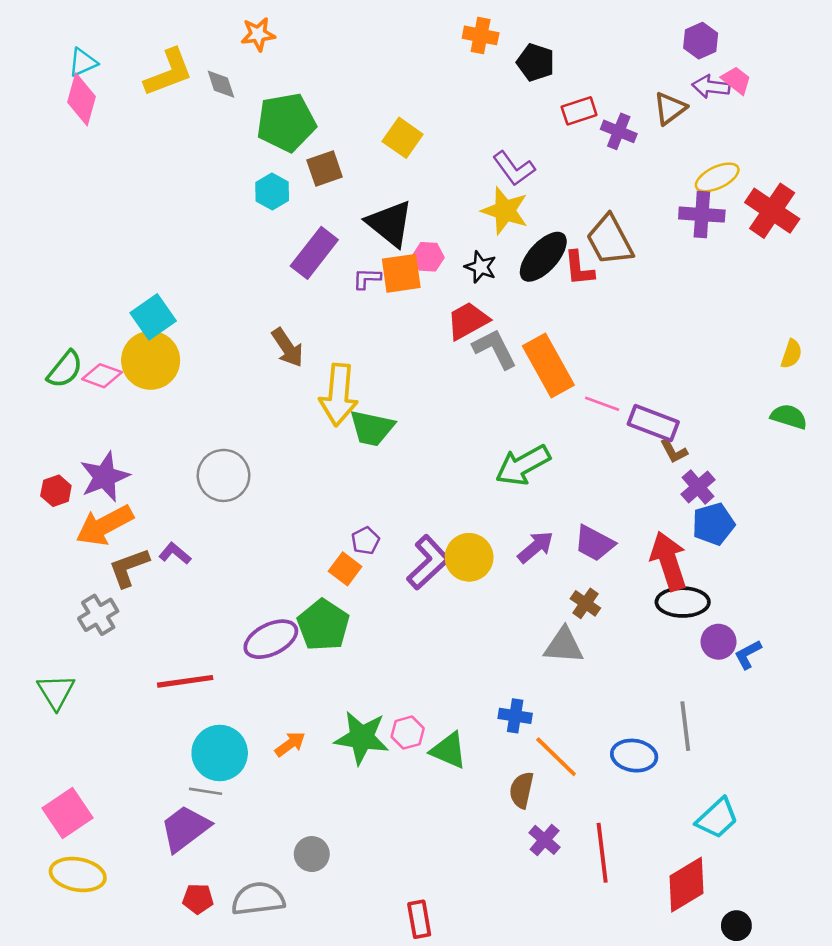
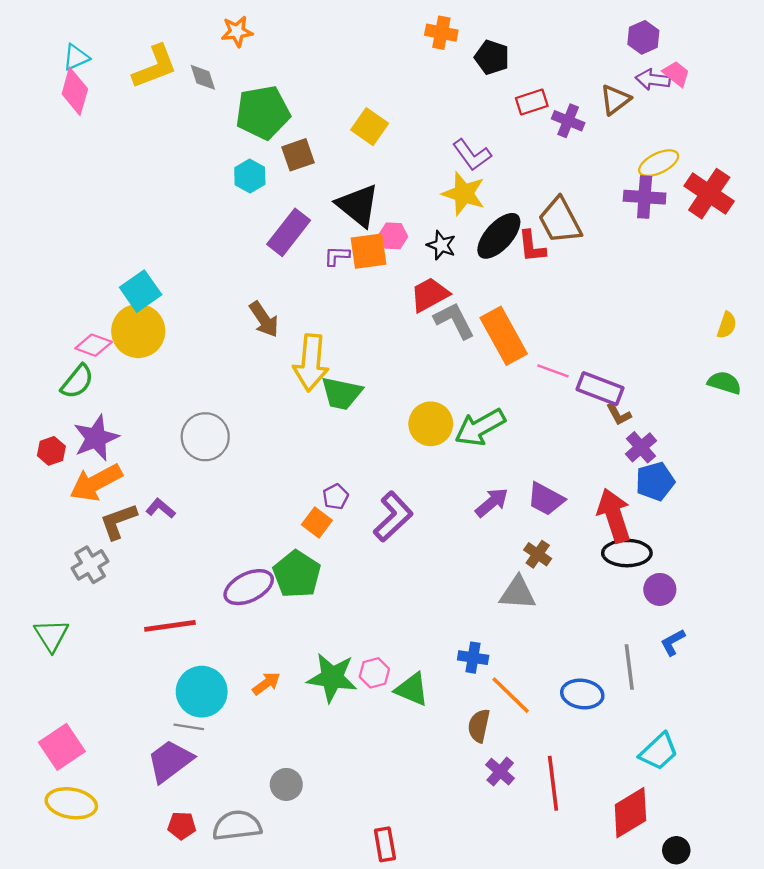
green semicircle: (65, 369) -> (77, 382), moved
yellow circle: (469, 557) -> (431, 424), moved
blue L-shape: (748, 655) -> (673, 642), moved

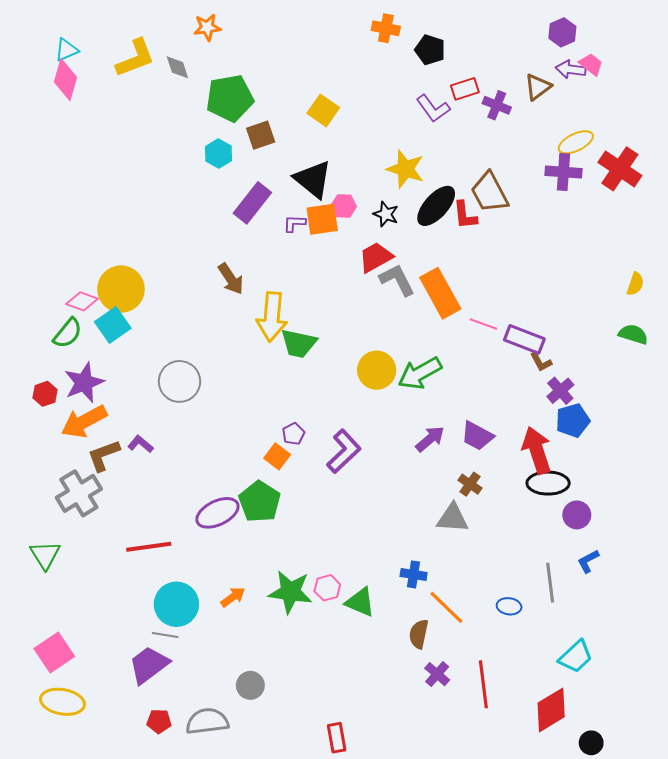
purple L-shape: (472, 155) -> (433, 108), moved
cyan square: (141, 291) -> (113, 325), moved
gray cross: (90, 565) -> (79, 493), size x1.4
blue ellipse: (582, 694) -> (509, 606), size x0.7

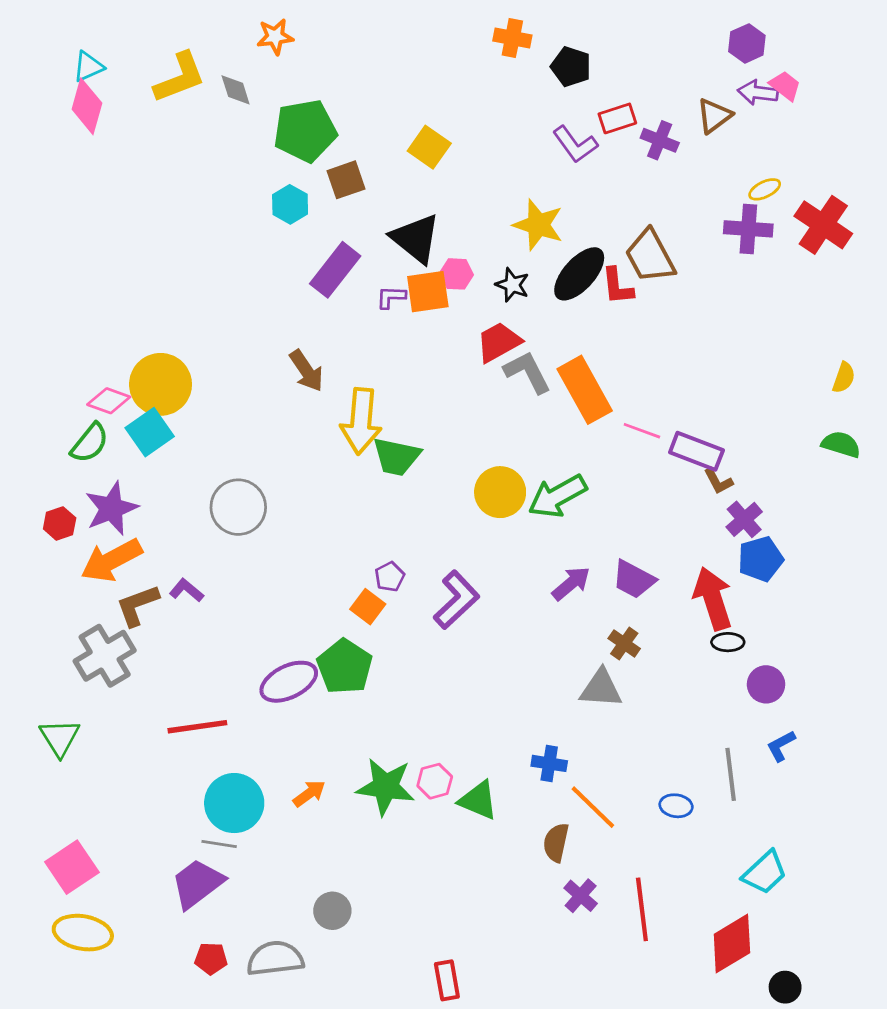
yellow ellipse: (576, 142) -> (765, 189), size x0.7
black ellipse: (548, 483) -> (728, 642), size x0.6

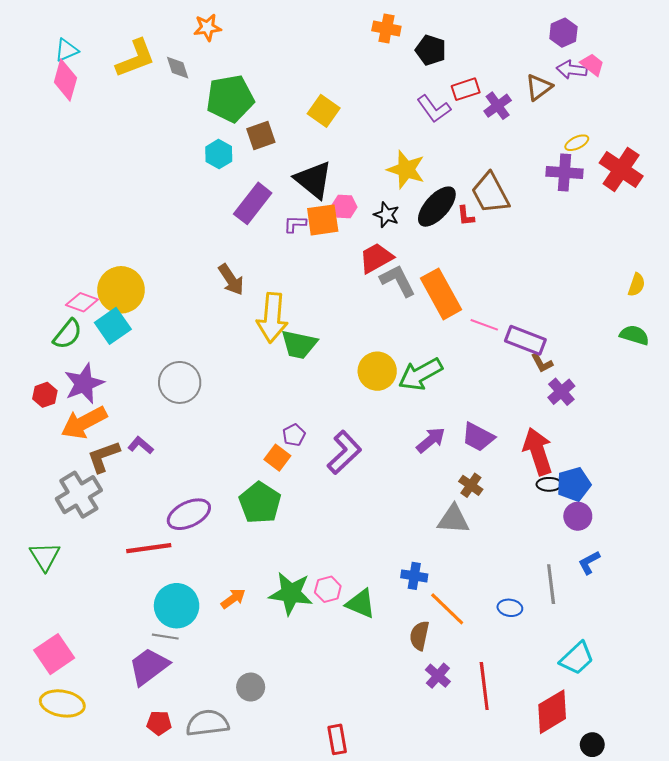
purple cross: (660, 140) -> (498, 106), turned 32
red L-shape: (617, 286) -> (466, 216), size x0.7
blue pentagon: (761, 559) -> (574, 484), moved
purple ellipse: (289, 682) -> (189, 514), moved

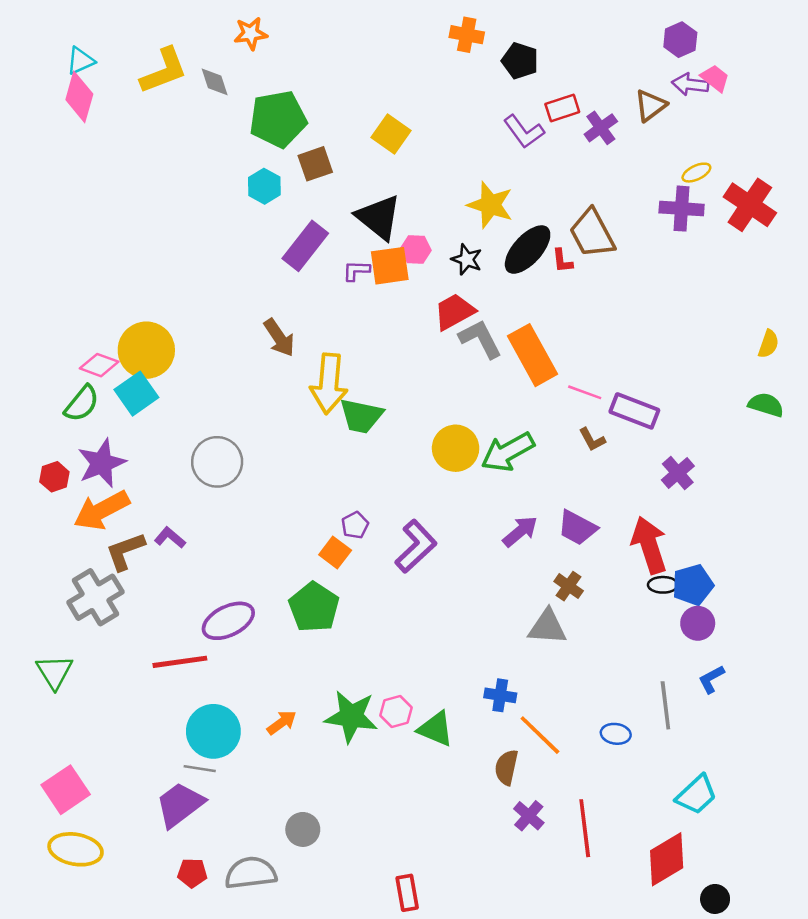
brown L-shape: (542, 363) -> (592, 440), moved

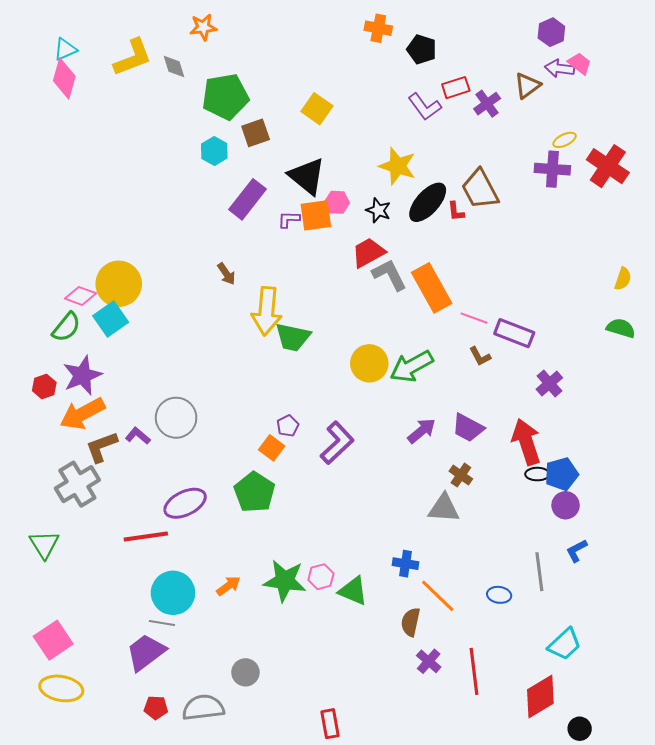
brown arrow: (279, 338) -> (226, 274), size x0.7
gray circle: (217, 462) -> (176, 418), moved

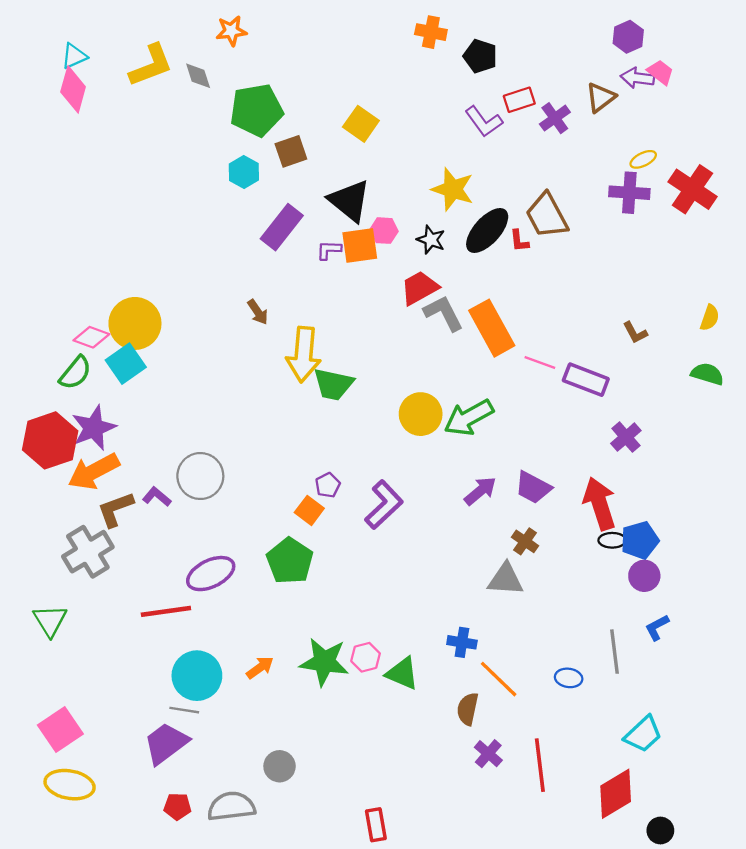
brown L-shape: (480, 356) -> (635, 333), moved
red hexagon: (44, 387) -> (50, 440), size x2.0

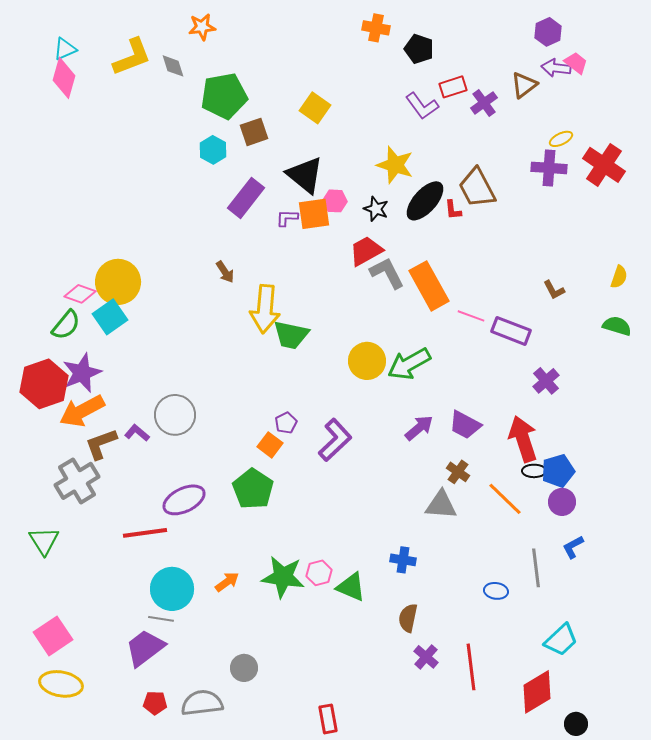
orange line: (499, 679) -> (505, 499), moved

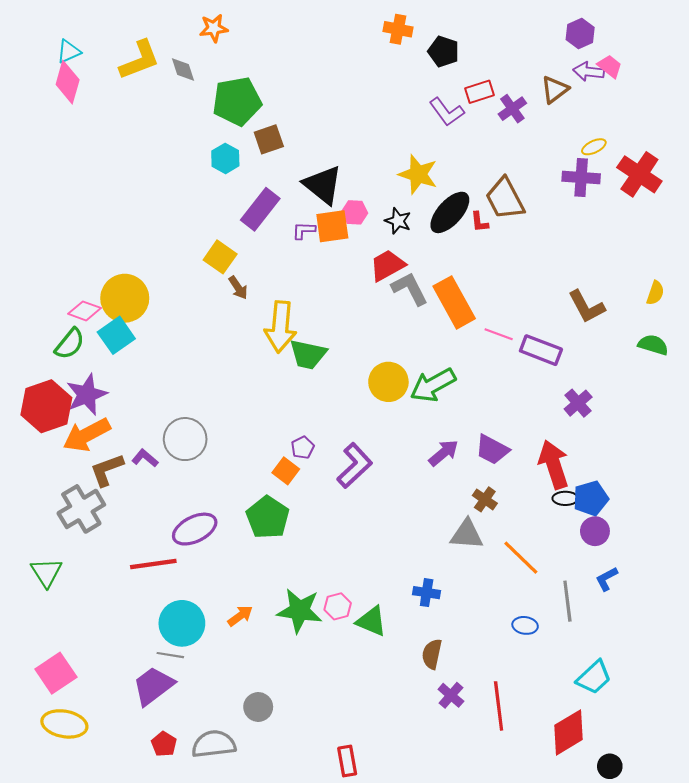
yellow square: (315, 108) -> (220, 257), moved
brown L-shape: (554, 290) -> (586, 307), size x1.6
orange line: (505, 499) -> (521, 558), moved
red pentagon: (155, 703) -> (164, 744), turned 30

